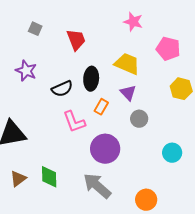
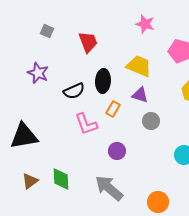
purple triangle: (128, 93) -> (140, 95), turned -30
purple circle: (105, 149) -> (117, 151), size x0.6

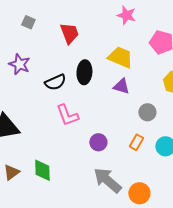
orange rectangle: (113, 109) -> (136, 142), moved
gray circle: (151, 121) -> (147, 112), moved
gray arrow: (109, 188) -> (107, 180), moved

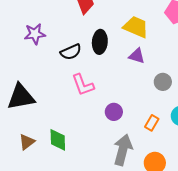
purple star: (19, 64) -> (35, 34), turned -30
orange rectangle: (136, 142) -> (152, 123), moved
gray arrow: (107, 180) -> (123, 150), turned 64

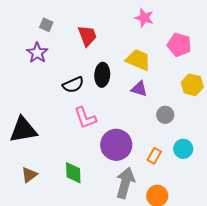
purple star: (35, 34) -> (37, 53), moved, turned -30
purple circle: (114, 112) -> (116, 145), size x1.8
green diamond: (58, 140) -> (73, 173), moved

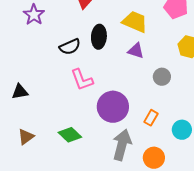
black triangle: (23, 130) -> (20, 92), size x0.6
cyan circle: (183, 149) -> (182, 130), moved
green diamond: (73, 173) -> (70, 135), turned -45

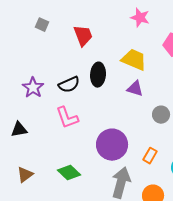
purple star: (34, 15) -> (33, 88), moved
pink L-shape: (82, 80) -> (67, 118), moved

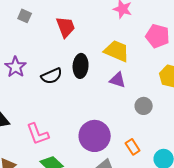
purple star: (33, 88) -> (16, 67), moved
pink L-shape: (67, 118) -> (38, 134), moved
orange rectangle: (150, 156) -> (133, 147), turned -63

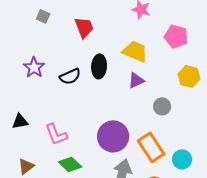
purple triangle: (118, 80) -> (136, 80), turned -42
orange rectangle: (133, 147) -> (151, 147), size x1.8

